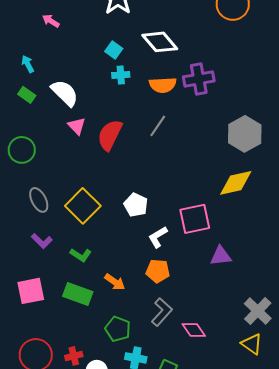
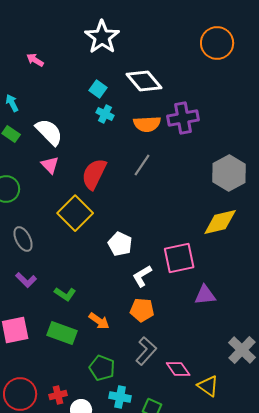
cyan cross: (121, 75) -> (105, 114), turned 30
pink triangle: (77, 126) -> (50, 165), moved
yellow square: (83, 206) -> (75, 213), moved
yellow triangle: (252, 344) -> (208, 386), moved

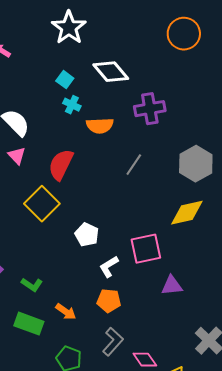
orange semicircle: (147, 124) -> (100, 126), moved
gray line: (142, 165) -> (134, 165), moved

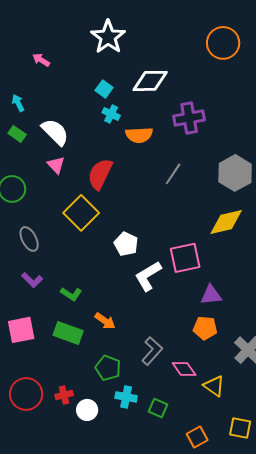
white diamond: (111, 72) -> (150, 81), turned -51
white L-shape: (109, 267) -> (148, 276), size x1.4
orange pentagon: (109, 301) -> (205, 328), moved

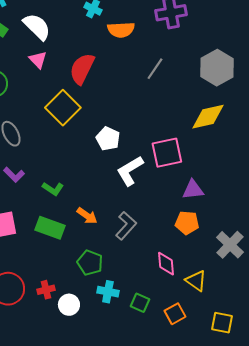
gray L-shape: (152, 351) -> (126, 226), moved
pink diamond: (184, 369) -> (166, 264), turned 30
orange square: (197, 437) -> (175, 314), moved

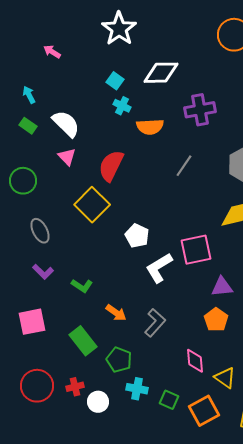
orange pentagon: (187, 223) -> (216, 320), turned 30
green rectangle: (50, 228) -> (83, 341), moved, turned 32
orange square: (175, 314) -> (204, 411), size x1.4

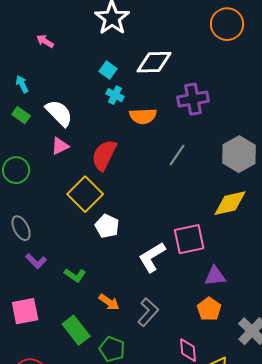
pink triangle: (67, 157) -> (60, 146), turned 48
gray ellipse: (40, 231) -> (21, 228), moved
white pentagon: (137, 236) -> (107, 226), moved

